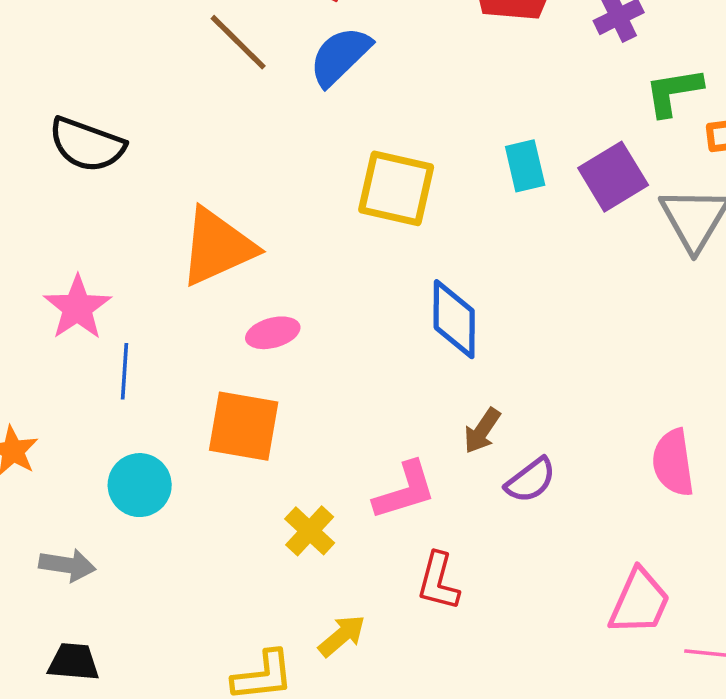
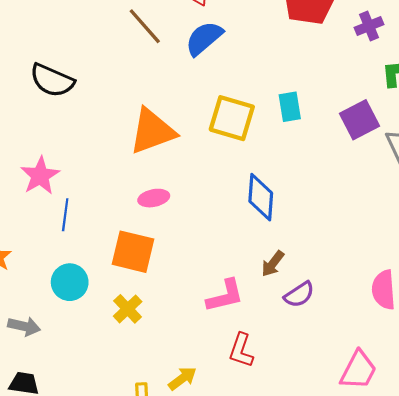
cyan rectangle: (525, 166) -> (290, 107), moved
orange triangle: (217, 247) -> (152, 131), moved
yellow cross: (310, 531) -> (128, 309), moved

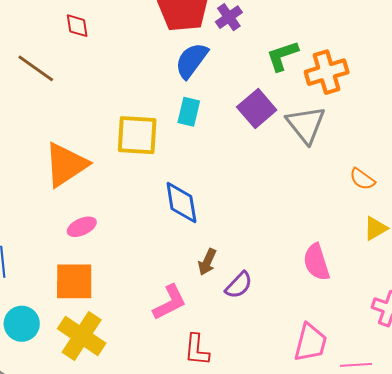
purple cross: (369, 26) -> (229, 17), moved
blue semicircle: (204, 38) -> (192, 61), moved
cyan rectangle: (290, 107) -> (189, 112), turned 36
yellow cross: (128, 309) -> (82, 336), size x1.6

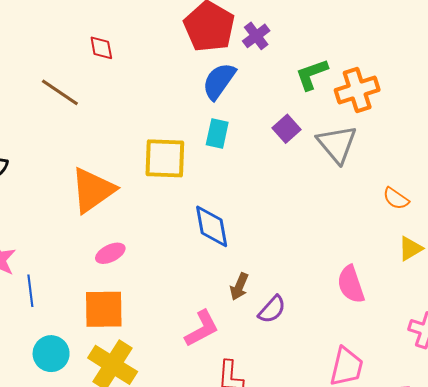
purple square: (257, 109) -> (287, 129), size x0.7

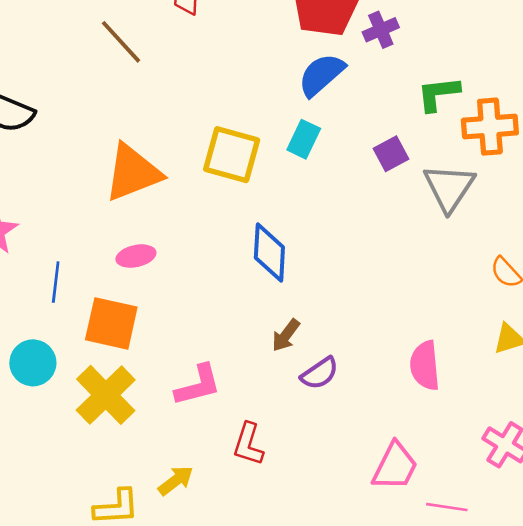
blue line: (30, 291) -> (56, 282), moved
pink L-shape: (202, 329) -> (198, 385), moved

